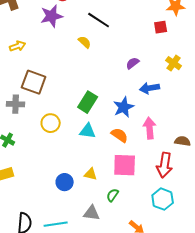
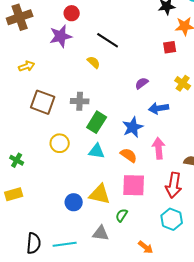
gray cross: (16, 104) -> (80, 101), moved
yellow triangle: (91, 174) -> (100, 194), size x1.6

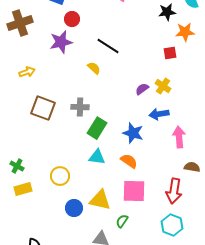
yellow cross: (183, 83) -> (163, 86), moved
blue star: (133, 127) -> (133, 133), turned -30
yellow circle: (60, 143) -> (60, 176), moved
pink arrow: (159, 148) -> (179, 137), moved
yellow rectangle: (14, 194) -> (23, 189), moved

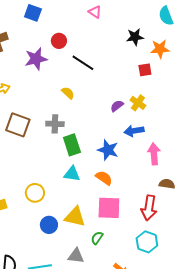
black star: (167, 12) -> (135, 37), moved
red circle: (72, 19) -> (59, 41), moved
yellow semicircle: (94, 68) -> (68, 93), moved
green rectangle: (97, 128) -> (72, 145), turned -50

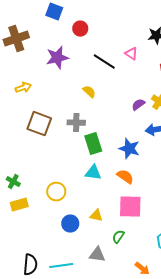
pink triangle: (95, 12) -> (131, 54), moved
red circle: (59, 41) -> (80, 29), moved
yellow triangle: (75, 217) -> (96, 216), size x0.6

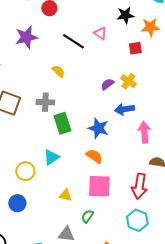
cyan triangle: (93, 173) -> (51, 157), moved, turned -42
blue circle: (70, 224) -> (17, 203), moved

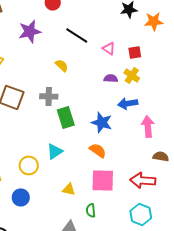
pink triangle: (100, 33) -> (109, 48), moved
red square: (135, 48) -> (135, 52), moved
purple semicircle: (107, 84) -> (111, 78), turned 40
red arrow: (139, 186) -> (143, 180), turned 85
green semicircle: (87, 216) -> (91, 210), turned -40

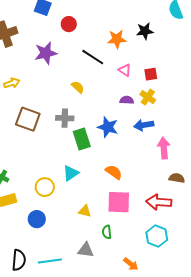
orange star: (154, 21) -> (117, 39), moved
blue star: (102, 122) -> (108, 127), moved

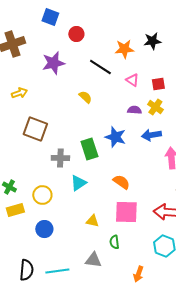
gray cross: (65, 118) -> (60, 158), moved
yellow circle: (45, 187) -> (42, 195), moved
orange arrow: (131, 264) -> (138, 274), turned 70

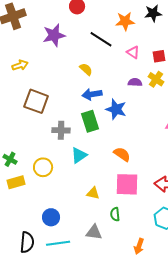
blue arrow: (151, 135) -> (92, 94), moved
blue circle: (44, 229) -> (51, 217), moved

